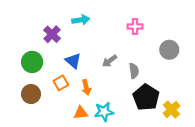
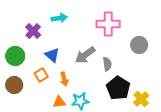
pink cross: (135, 27) -> (108, 24), size x1.6
gray arrow: (110, 61) -> (85, 55), size x1.5

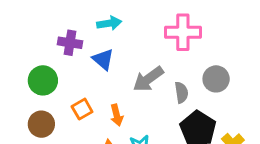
purple cross: (33, 31) -> (70, 43), turned -35
gray circle: (139, 45) -> (216, 79), moved
blue triangle: (52, 55) -> (103, 59), moved

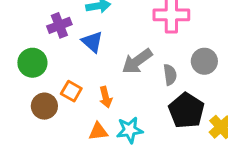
purple cross: (70, 43) -> (59, 25), turned -30
orange square: (82, 109) -> (71, 91), turned -30
brown circle: (41, 124) -> (44, 106), moved

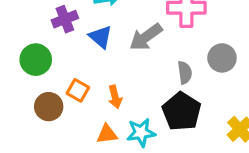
gray arrow: (137, 61) -> (146, 37), moved
black pentagon: (186, 111) -> (182, 111), moved

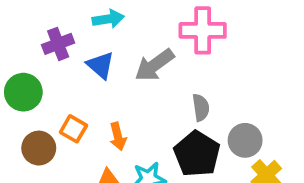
gray circle: (222, 58) -> (245, 140), moved

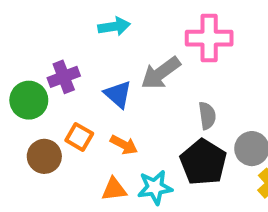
purple cross: (58, 44) -> (64, 77), moved
blue triangle: (100, 65) -> (118, 94), moved
orange arrow: (118, 136) -> (124, 145), turned -48

